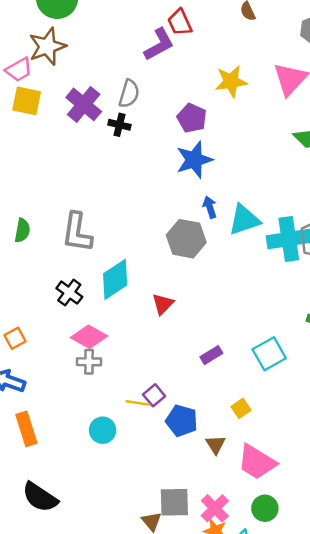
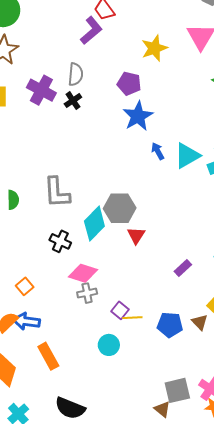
black cross: (119, 125) -> (73, 101), turned -36
gray hexagon: (186, 239) -> (120, 208), moved
purple square: (154, 395) -> (120, 310), moved
brown triangle: (216, 445) -> (200, 322), moved

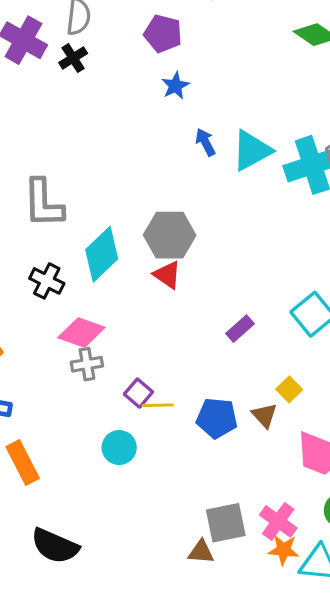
blue star: (138, 116) -> (175, 86), size x0.6
gray hexagon: (120, 208) -> (170, 235), moved
red triangle: (136, 235) -> (167, 275), turned -30
brown triangle: (162, 409) -> (201, 552), turned -36

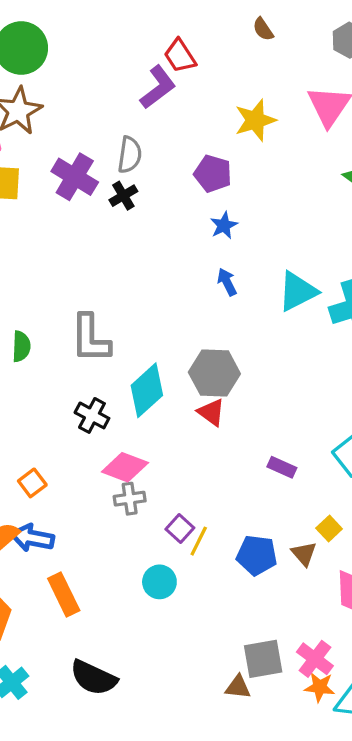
blue arrow: (205, 142) -> (227, 282), moved
purple rectangle: (240, 329) -> (282, 467), turned 64
yellow line: (158, 405) -> (199, 541), turned -64

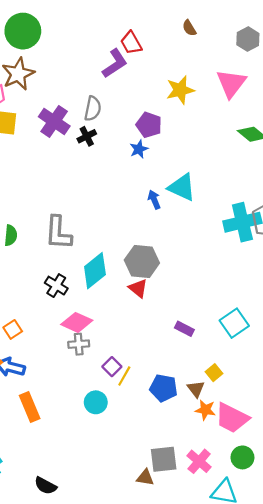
blue star: (224, 225) -> (139, 149), moved
cyan triangle: (298, 291) -> (182, 187), moved, turned 48
black semicircle: (94, 678) -> (45, 486), moved, size x0.7
orange star: (320, 687) -> (205, 410), moved

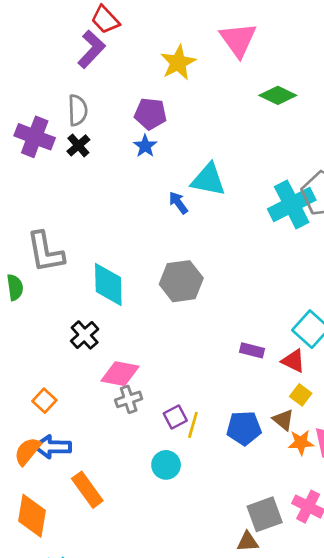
gray L-shape: (58, 233) -> (45, 252), moved
cyan diamond: (95, 271) -> (108, 285), moved, turned -39
black cross: (56, 286) -> (85, 335), turned 30
red triangle: (138, 288) -> (293, 361), moved
purple square: (112, 367) -> (175, 417), turned 30

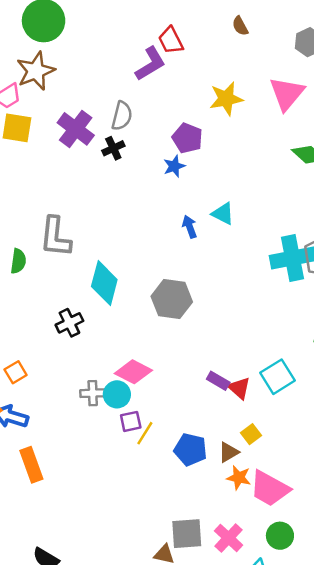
cyan triangle: (208, 180) -> (223, 214), size x0.7
red triangle: (293, 361) -> (239, 388), moved
pink diamond: (120, 374) -> (133, 372), moved
brown triangle: (283, 420) -> (229, 452), turned 35
cyan circle: (166, 465) -> (117, 394), moved

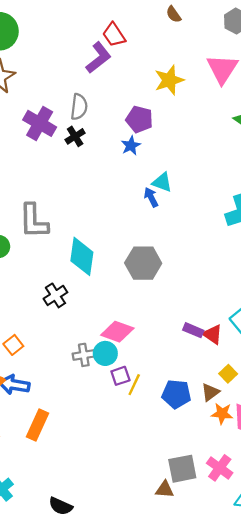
cyan triangle: (223, 214) -> (162, 182), moved
orange rectangle: (31, 465) -> (38, 425), turned 52

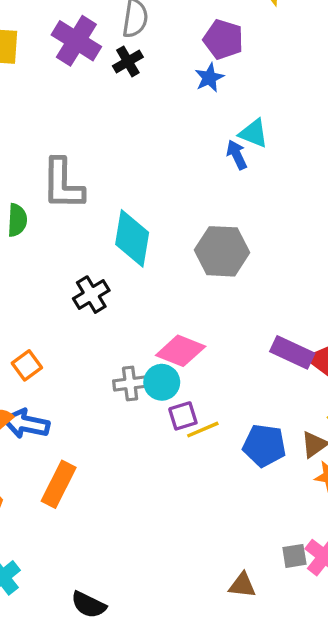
purple rectangle: (193, 330) -> (292, 352), size x1.4
yellow line: (134, 385) -> (203, 430), turned 40
gray square: (182, 469) -> (294, 556), moved, size x0.6

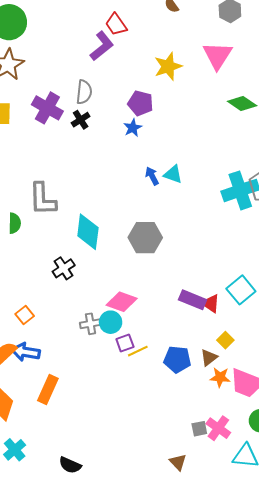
cyan triangle: (254, 133) -> (173, 174), moved
brown triangle: (242, 585) -> (178, 462), moved, turned 42

